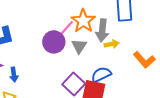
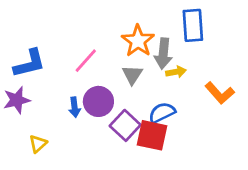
pink line: (65, 29) -> (86, 61), moved
purple circle: (54, 42) -> (98, 101), moved
blue arrow: (14, 75) -> (74, 107), moved

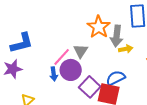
pink line: (86, 61) -> (62, 57), moved
gray triangle: (132, 75) -> (81, 51), moved

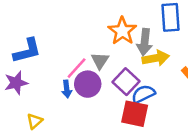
yellow arrow: (126, 49) -> (156, 58), size x1.5
purple square: (90, 87) -> (126, 82), moved

